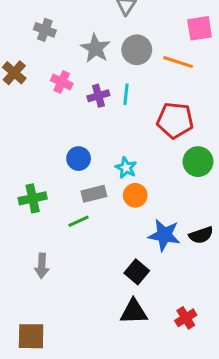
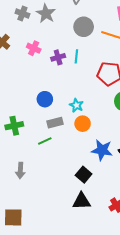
gray star: (95, 48) -> (46, 14), moved

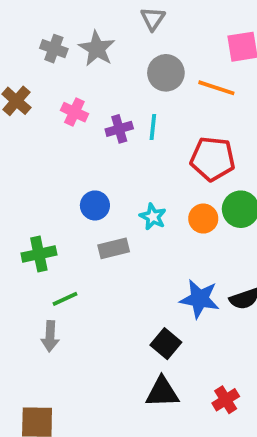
orange circle: (83, 124) -> (203, 219), moved
green line: (45, 141) -> (65, 299), moved

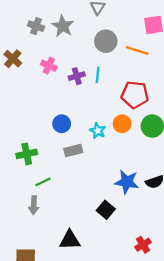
orange circle: (203, 219) -> (122, 124), moved
black triangle: (162, 392) -> (70, 240), moved

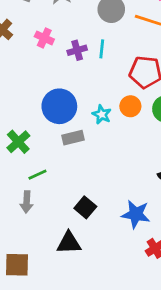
blue circle: (62, 124) -> (59, 106), size x1.6
green cross: (27, 154) -> (18, 142), turned -30
blue star: (127, 182) -> (136, 214), moved
black square: (106, 210) -> (85, 207), moved

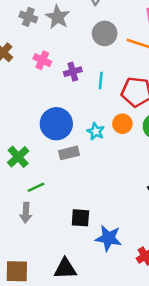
cyan line: (102, 49) -> (101, 80), moved
black square: (85, 207) -> (80, 218), turned -36
blue star: (136, 214) -> (108, 238), moved
black triangle: (69, 243) -> (65, 269), moved

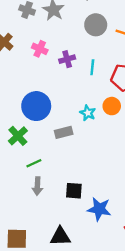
blue circle: (56, 124) -> (36, 106), moved
gray arrow: (26, 213) -> (37, 186), moved

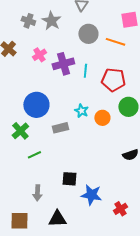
pink cross: (40, 49) -> (39, 55), turned 32
purple cross: (67, 59) -> (63, 64), size x1.5
orange circle: (112, 106) -> (102, 118), moved
gray arrow: (37, 186) -> (37, 193), moved

